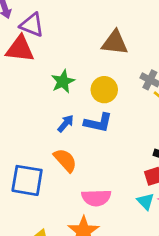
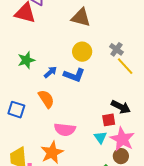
brown triangle: (115, 43) -> (81, 17), moved
green star: (63, 81) -> (26, 60), moved
blue square: (27, 180) -> (16, 110), size x0.7

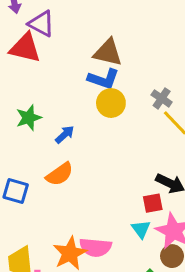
blue L-shape: (74, 75) -> (103, 79), moved
orange semicircle: (46, 99) -> (60, 174), turned 90
pink semicircle: (65, 129) -> (95, 247), moved

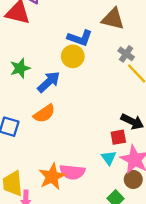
brown triangle: (108, 52) -> (113, 19), moved
yellow circle: (111, 103) -> (73, 56), moved
blue arrow: (65, 135) -> (49, 82), size x1.5

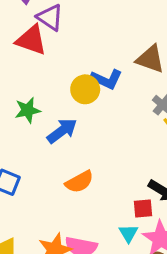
yellow circle: (73, 56) -> (85, 89), moved
orange semicircle: (44, 114) -> (79, 182), moved

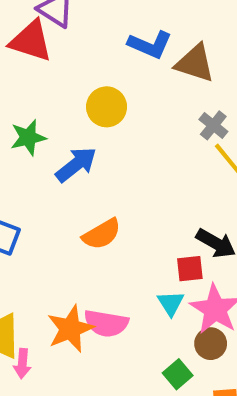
blue L-shape: (106, 79) -> (150, 45), moved

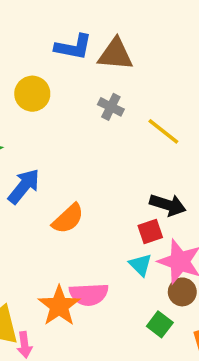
yellow circle: (107, 107) -> (32, 94), moved
gray cross: (213, 125) -> (111, 107), moved
blue arrow: (76, 165) -> (24, 186), moved

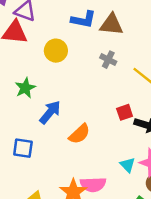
red square: (150, 232) -> (125, 112), moved

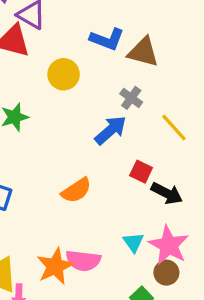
blue arrow: (50, 112) -> (111, 130), moved
red square: (125, 112) -> (141, 172), turned 35

